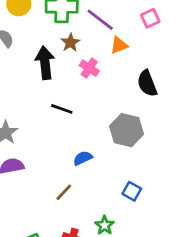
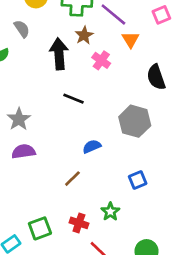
orange triangle: (119, 45) -> (130, 40), turned -42
blue square: (132, 191) -> (138, 180), turned 36

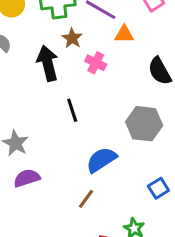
orange triangle: (130, 40) -> (124, 34), turned -48
black line: (73, 99) -> (72, 110), turned 60
blue semicircle: (92, 146) -> (101, 160), size x1.5

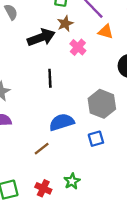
black arrow: (48, 63) -> (41, 37), turned 68
blue square: (158, 188) -> (96, 139), moved

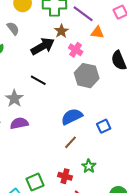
black line: (50, 78) -> (38, 80), moved, turned -49
gray hexagon: (102, 104) -> (87, 76), moved
brown line: (42, 149) -> (70, 142), moved

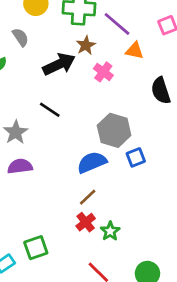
gray hexagon: (87, 76) -> (114, 130), moved
blue square: (104, 126) -> (136, 157), moved
red cross: (65, 176) -> (86, 222), moved, turned 32

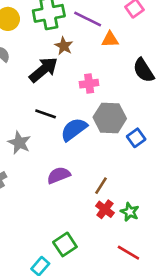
pink cross: (103, 72) -> (89, 84), moved, turned -30
blue semicircle: (92, 162) -> (74, 129), moved
purple semicircle: (20, 166) -> (59, 175), moved

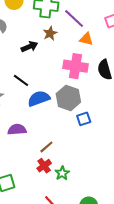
black arrow: (43, 70) -> (29, 47), size x0.7
pink cross: (89, 84) -> (76, 66), moved, size x1.6

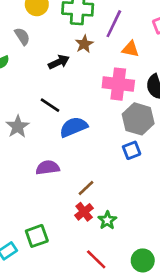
purple line: (74, 18) -> (114, 24), turned 75
gray hexagon: (68, 98) -> (138, 119), moved

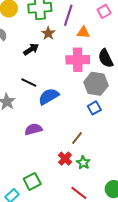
brown line: (86, 188) -> (77, 138), moved

